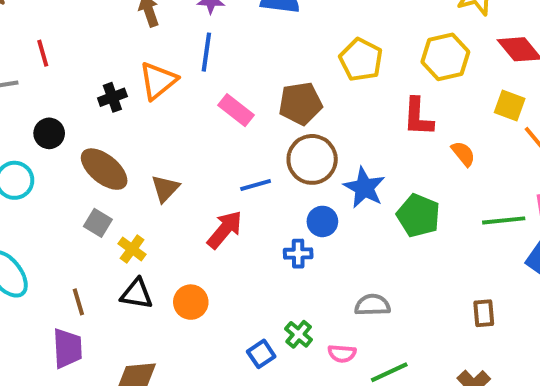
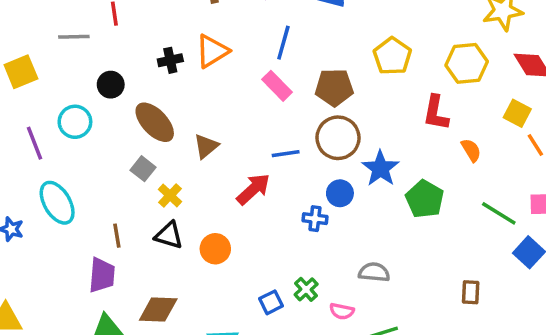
blue line: (206, 52) -> (283, 43), moved
green line: (504, 220) -> (499, 213), turned 30

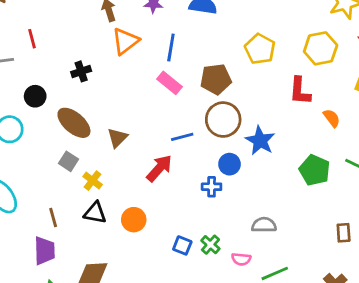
orange triangle: (212, 51) -> (125, 41), moved
green pentagon: (425, 199) -> (315, 170), moved
blue square: (271, 302) -> (182, 245), moved, turned -36

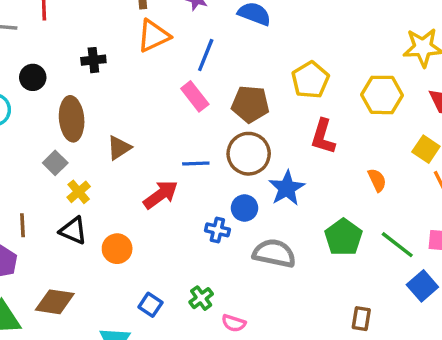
red L-shape: (300, 91) -> (323, 137), moved
brown ellipse: (74, 123) -> (72, 119), turned 32
gray semicircle: (264, 225) -> (274, 253), moved, size x1.4
blue square: (182, 245) -> (150, 305), moved

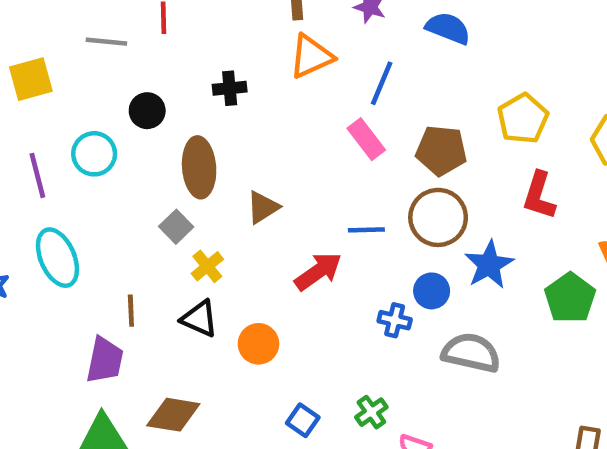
green pentagon: (343, 237) -> (570, 298), moved

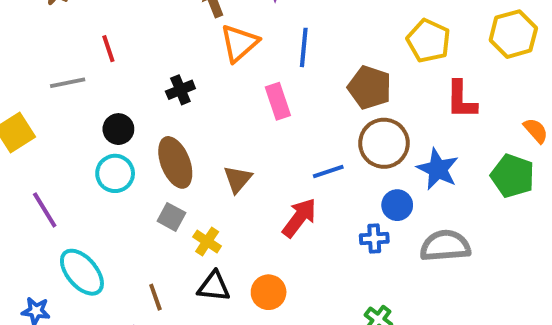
pink rectangle: (366, 139) -> (278, 101), moved, turned 36
brown pentagon: (441, 150) -> (370, 87), turned 30
cyan circle: (94, 154) -> (115, 173), moved

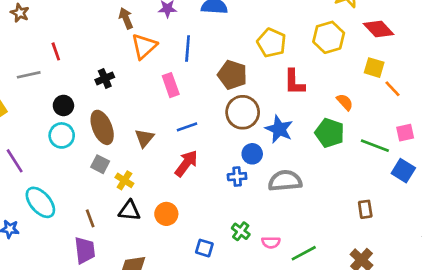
blue line: (328, 172) -> (187, 127), moved

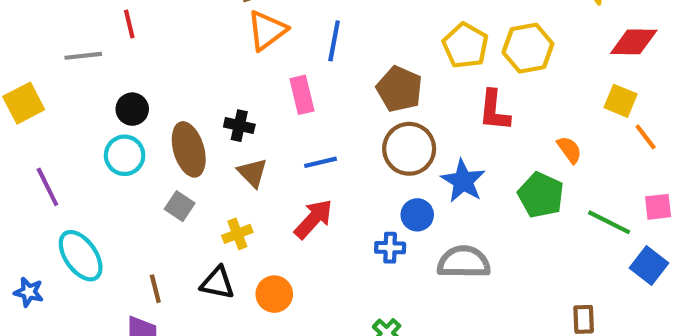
red diamond: (379, 29) -> (634, 42), turned -52
yellow hexagon: (329, 37) -> (528, 48), moved
black cross: (105, 78) -> (239, 126), moved, turned 30
brown triangle: (144, 138) -> (252, 173), turned -30
yellow cross: (124, 180) -> (237, 234), moved, turned 30

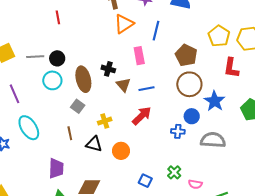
gray line: (83, 56) -> (35, 57), moved
brown triangle: (252, 173) -> (123, 85), moved
brown line: (155, 289) -> (70, 133), moved

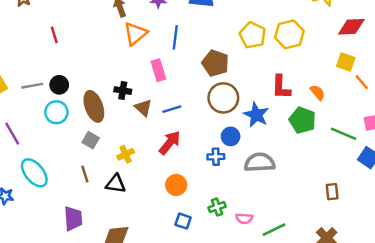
red L-shape: (231, 68) -> (281, 87), moved
orange circle: (121, 151) -> (176, 185), moved
green cross: (174, 172) -> (217, 207), turned 32

